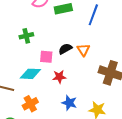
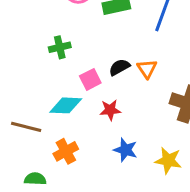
pink square: (46, 57) -> (90, 79), turned -32

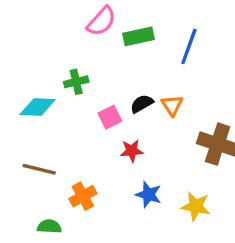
cyan diamond: (66, 105) -> (38, 107), moved

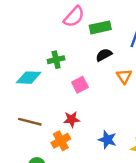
black semicircle: (142, 104) -> (104, 55), moved
red star: (132, 151) -> (72, 119), moved

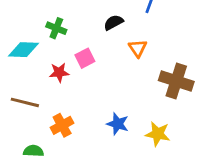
green cross: (56, 60) -> (56, 28), turned 35
red star: (72, 119) -> (59, 72), moved

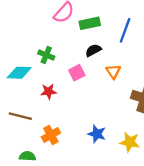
pink square: (85, 58) -> (77, 73), moved

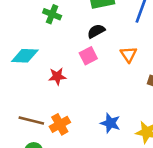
black semicircle: (93, 50) -> (96, 31), moved
green cross: (46, 55) -> (52, 14), moved
brown line: (20, 116) -> (31, 120), moved

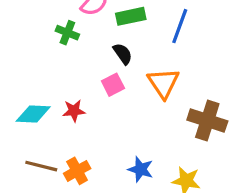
black semicircle: (96, 31) -> (123, 54), turned 84
orange triangle: (129, 54) -> (163, 83), size x1.5
cyan diamond: (25, 56) -> (33, 114), moved

